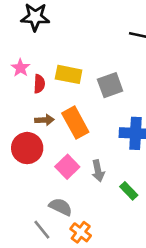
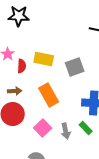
brown arrow: (45, 120) -> (15, 91), moved
green rectangle: (129, 191) -> (86, 128), moved

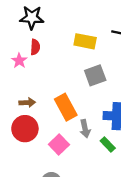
yellow rectangle: (44, 59) -> (85, 41), moved
red semicircle: (22, 66) -> (35, 47), moved
gray arrow: (66, 131) -> (85, 129), moved

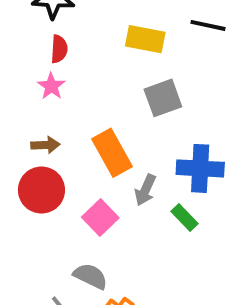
pink star: (19, 61) -> (51, 86), moved
gray arrow: (85, 129) -> (145, 190), turned 36

